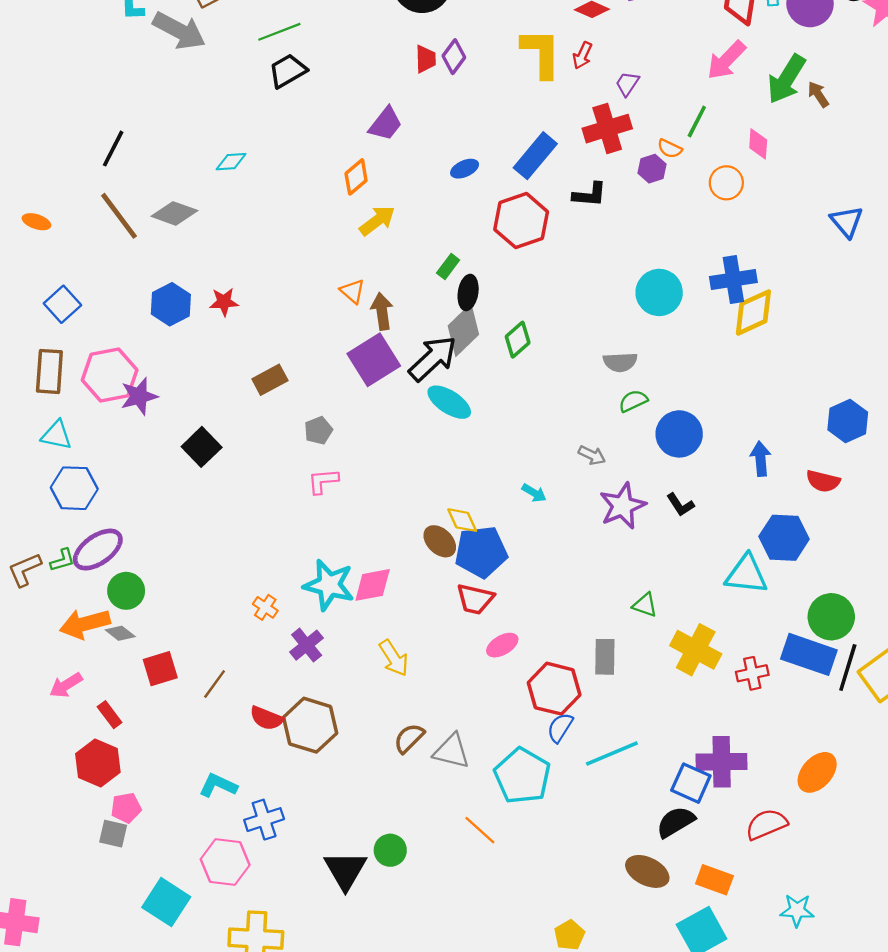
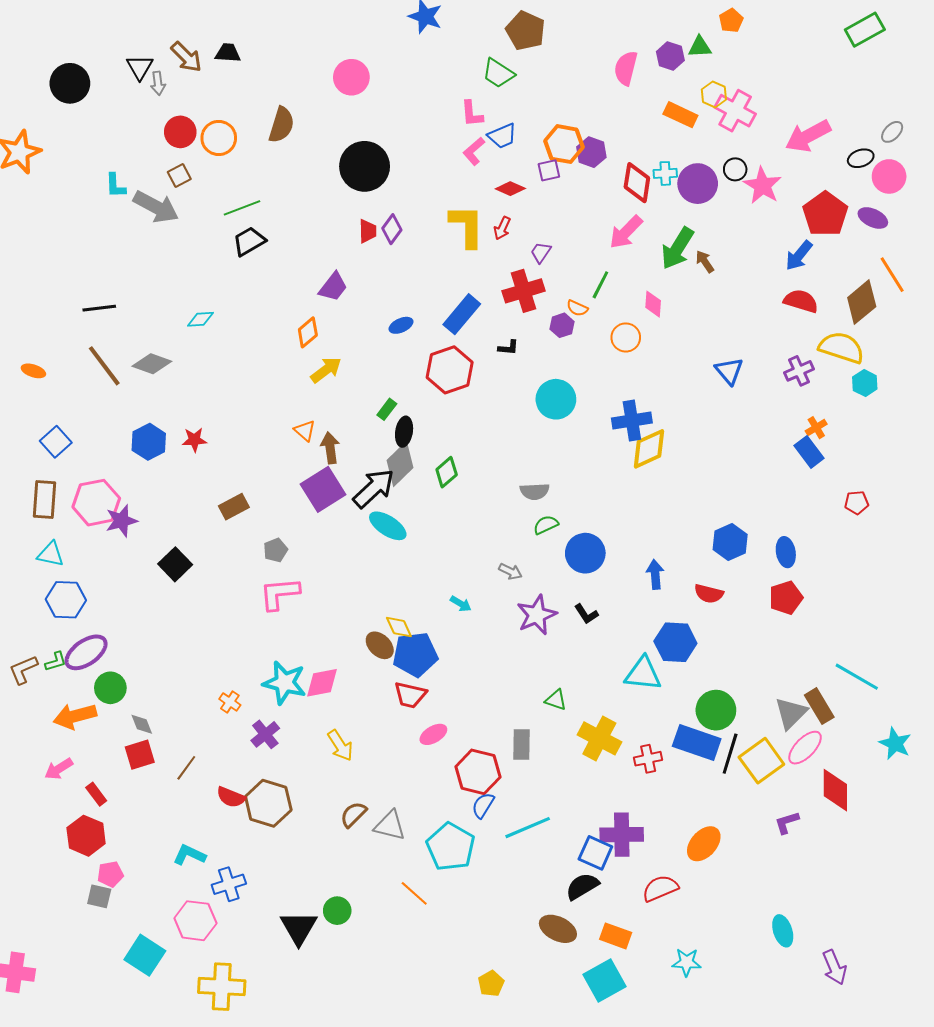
black line: (113, 149) -> (99, 308), turned 56
black L-shape: (590, 195) -> (508, 348), size x0.7
cyan circle: (659, 292) -> (556, 399), moved
pink L-shape: (323, 481) -> (279, 594), size x1.5
gray diamond: (120, 633) -> (142, 724), moved, turned 30

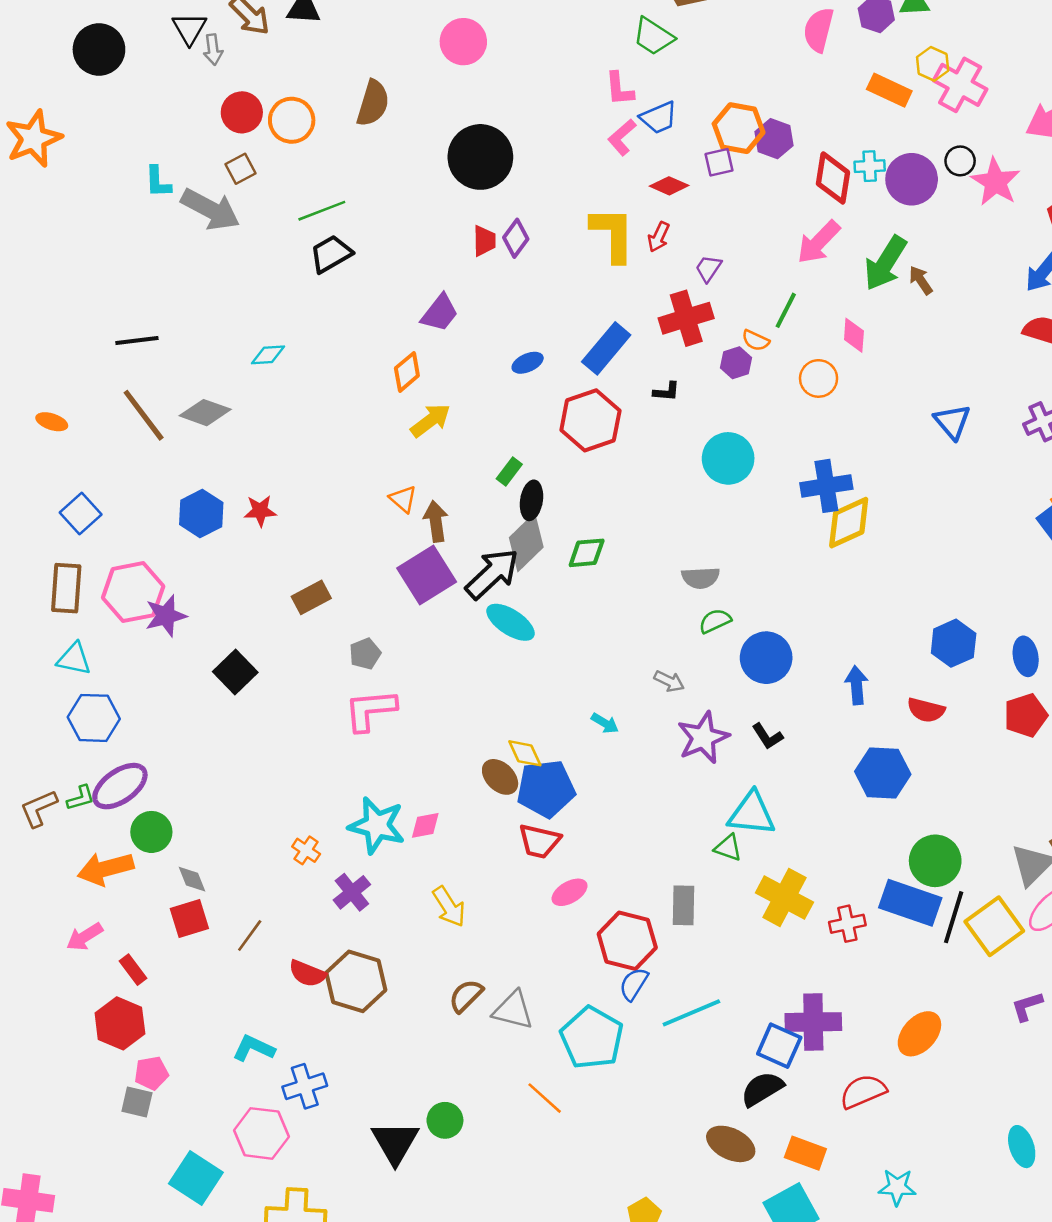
green diamond: (447, 472) -> (587, 553), turned 36
cyan triangle: (643, 674) -> (752, 814), moved
pink diamond: (322, 683) -> (425, 825), size x0.7

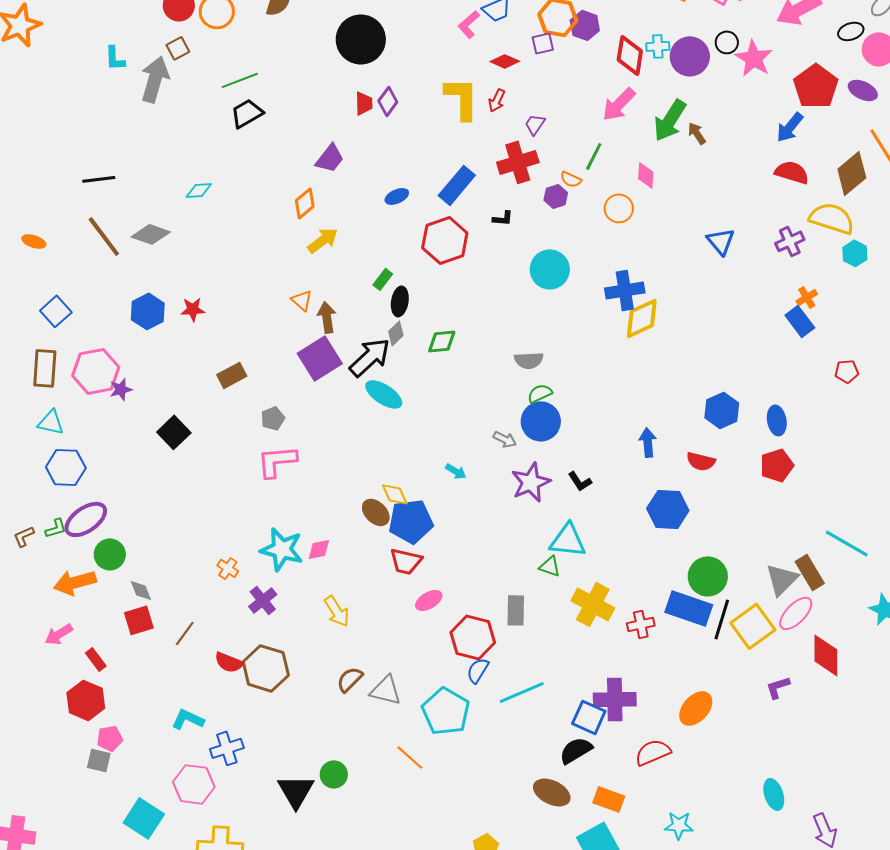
gray arrow: (210, 209) -> (155, 79), turned -102
gray diamond: (526, 542) -> (396, 333), size x0.6
purple star: (166, 616) -> (121, 389), size x0.7
blue circle: (766, 658) -> (541, 421), moved
brown L-shape: (39, 808) -> (24, 536), size x0.7

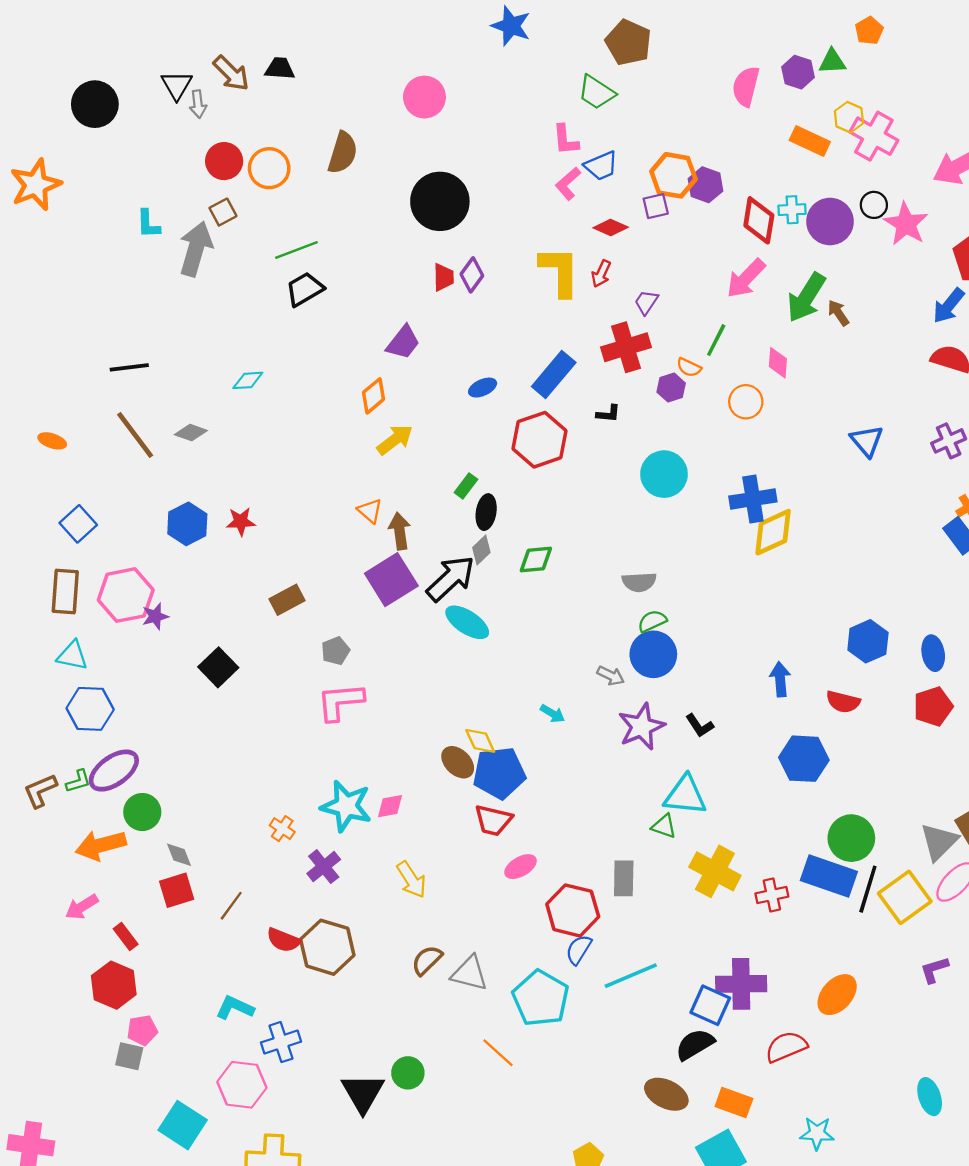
gray diamond: (151, 234) -> (191, 433), size x0.7
brown L-shape: (24, 536) -> (40, 791), size x1.4

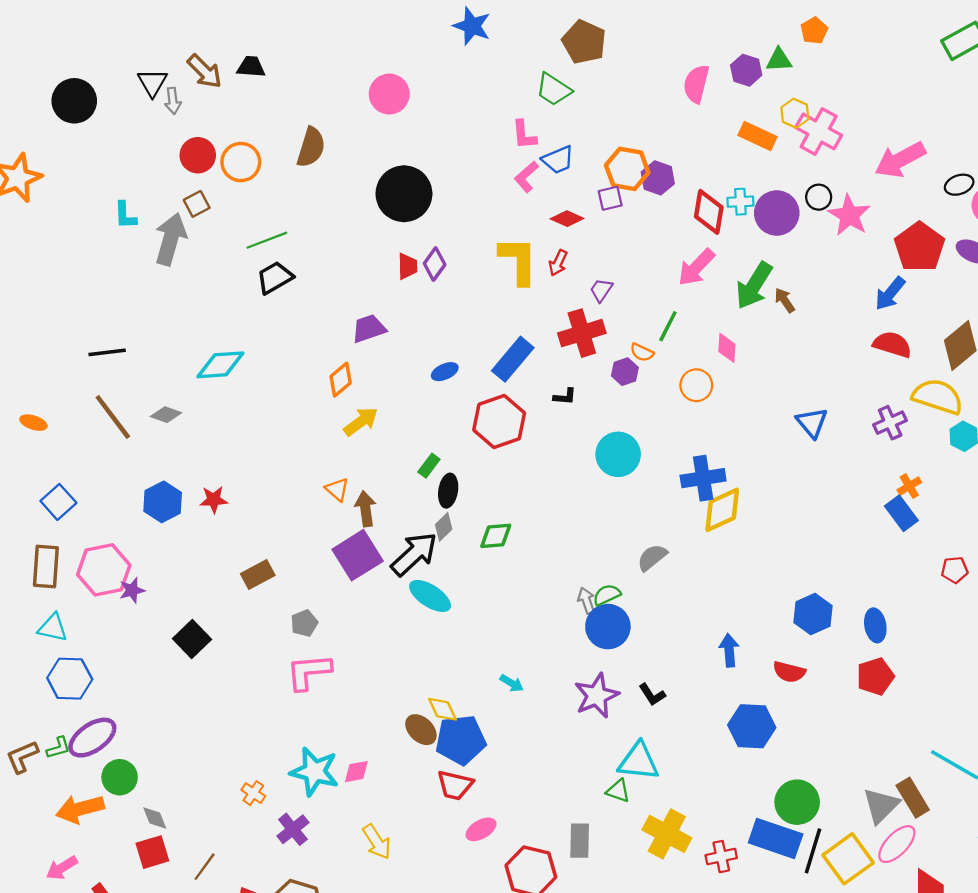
purple trapezoid: (403, 342) -> (369, 329), turned -147
cyan diamond: (248, 380) -> (220, 365), size x1.6
gray semicircle: (639, 582) -> (652, 557), moved, turned 144
gray arrow: (611, 676) -> (586, 600), moved, turned -135

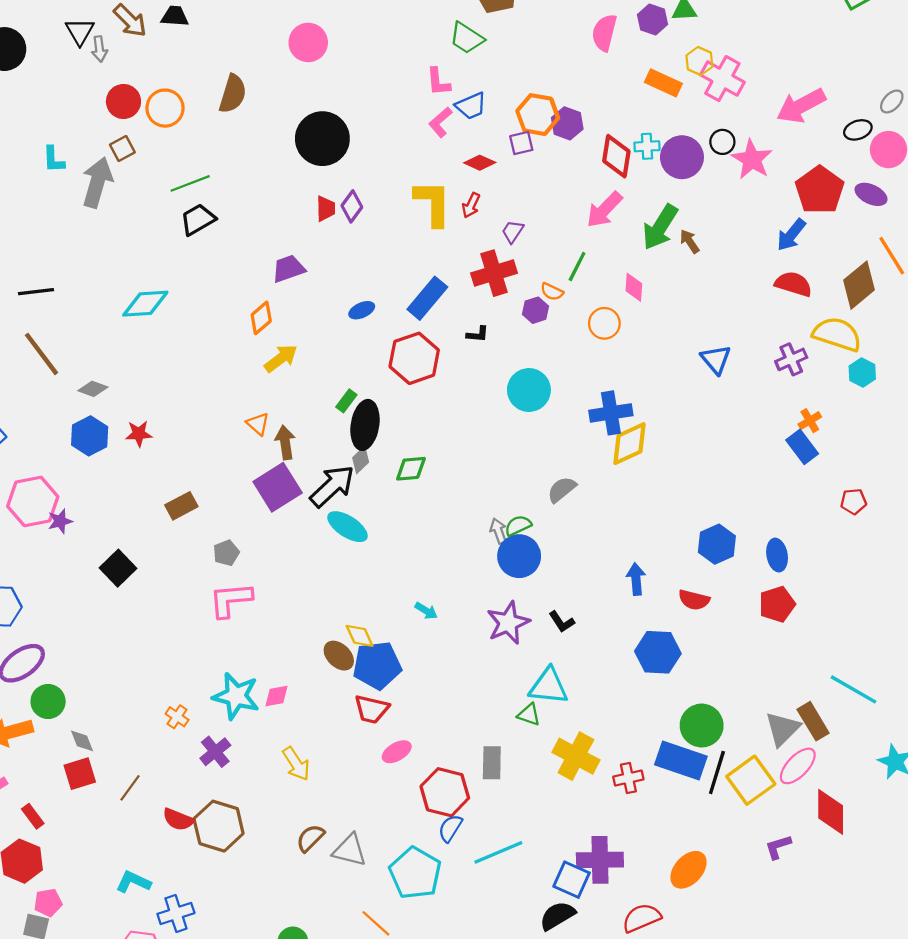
gray diamond: (166, 415) -> (93, 389), moved
black ellipse: (448, 491) -> (365, 425), size x1.5

